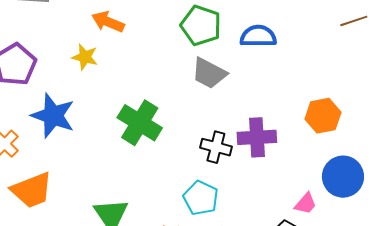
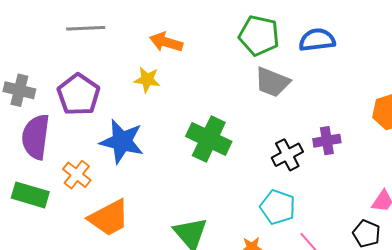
purple cross: (257, 137) -> (327, 141), size x0.7
black cross: (216, 147) -> (287, 155), turned -36

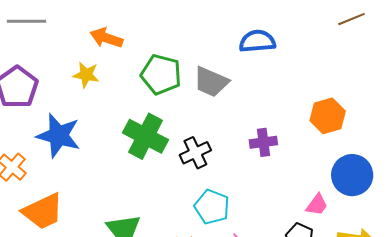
green pentagon: (259, 36) -> (161, 74), moved
black cross: (287, 155) -> (195, 153), moved

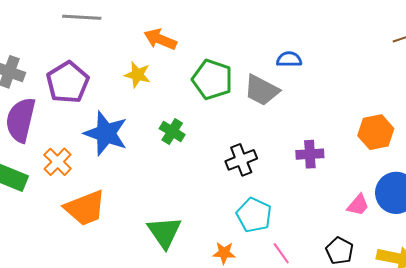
blue semicircle: (257, 41) -> (289, 59), moved, size x0.7
green cross: (145, 136) -> (172, 132), moved, size x0.6
pink trapezoid: (317, 205) -> (358, 205), moved

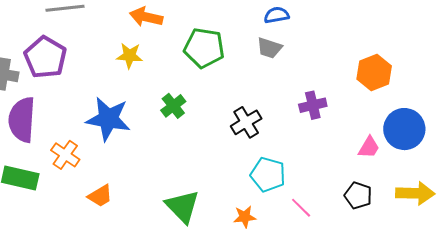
purple pentagon: (68, 82) -> (45, 57), moved
gray trapezoid: (262, 90) -> (269, 48), moved, size x0.7
green cross: (172, 132) -> (173, 106), turned 30
orange trapezoid: (85, 208) -> (100, 196), size x0.6

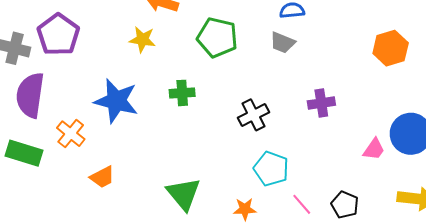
orange hexagon: (374, 73) -> (391, 48), moved
green cross: (173, 106) -> (182, 93), turned 30
black pentagon: (358, 195) -> (345, 205), moved

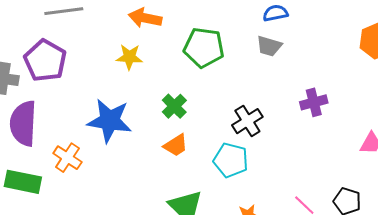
green cross: (182, 93) -> (174, 106), turned -35
cyan pentagon: (271, 169) -> (231, 160), moved
orange trapezoid: (102, 177) -> (176, 145), moved

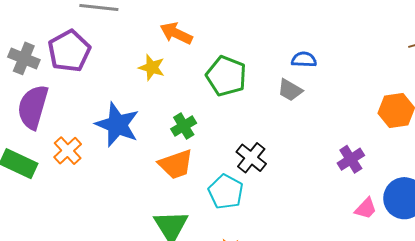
purple cross: (314, 102) -> (351, 159), moved, turned -32
black cross: (247, 121) -> (251, 158), turned -32
orange trapezoid: (176, 145) -> (176, 164), size x1.4

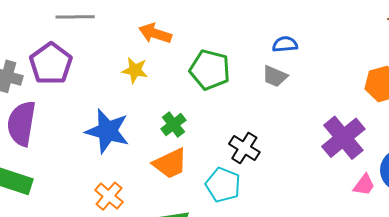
orange cross: (68, 151) -> (109, 196), moved
purple cross: (351, 159) -> (343, 138), size x1.6

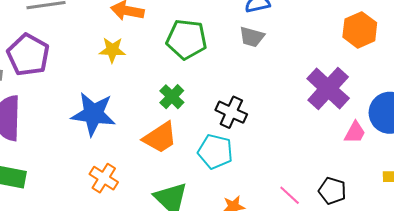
green cross: (173, 125) -> (172, 97), moved

